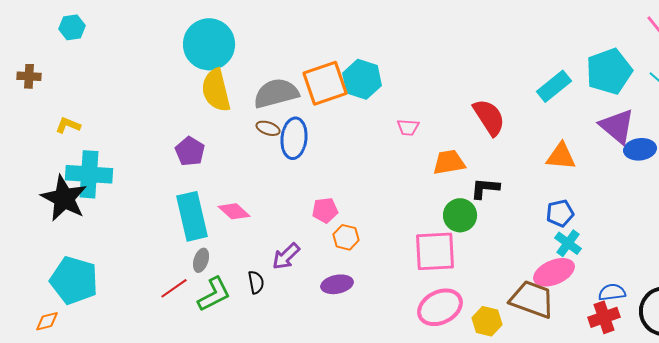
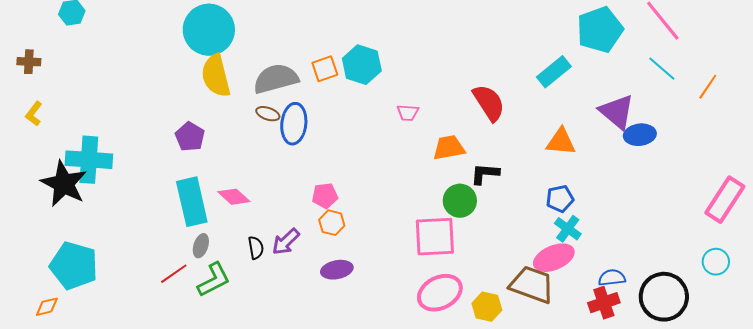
cyan pentagon: (609, 71) -> (600, 30), moved
orange square: (325, 83) -> (325, 69), size x0.6
yellow L-shape: (68, 125) -> (34, 114), moved, turned -75
orange hexagon: (346, 237) -> (332, 223), moved
black semicircle: (256, 282) -> (256, 248), moved

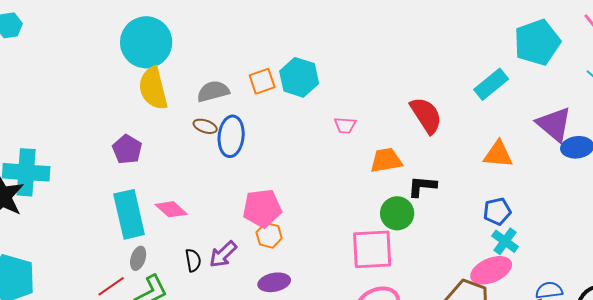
gray semicircle: (276, 79) -> (213, 91), size x0.7
pink pentagon: (325, 196) -> (262, 208), size x1.5

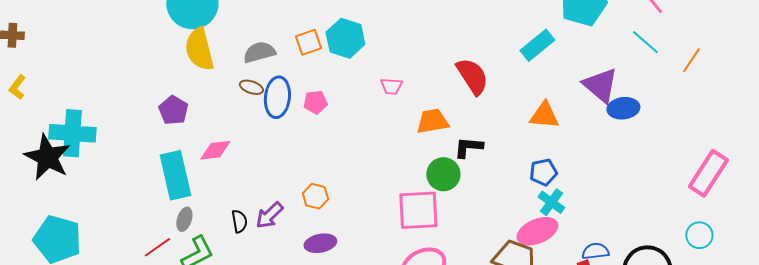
pink pentagon: (262, 208) -> (315, 102), moved, size x0.6
pink diamond: (171, 209) -> (215, 150), moved, turned -48

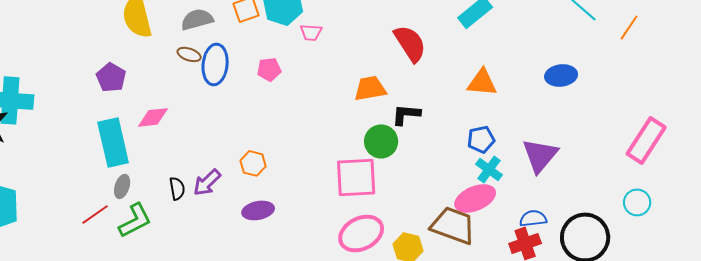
purple triangle: (600, 85) -> (540, 155), moved, turned 30
pink trapezoid: (391, 86) -> (311, 32), moved
pink pentagon: (315, 102) -> (269, 69), moved

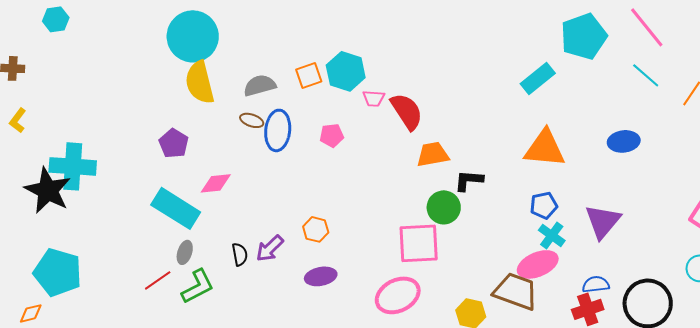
red semicircle: (410, 43) -> (407, 111), moved
orange triangle: (482, 82) -> (545, 148), size x1.4
cyan rectangle: (113, 142) -> (176, 208), turned -45
pink ellipse: (361, 233) -> (398, 295), moved

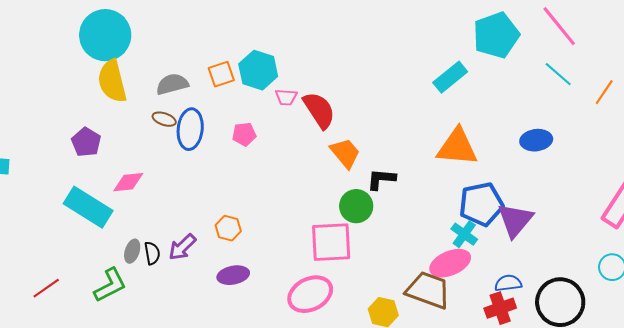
orange trapezoid: (433, 154) -> (345, 153), turned 60
blue pentagon: (544, 205) -> (481, 204), moved, size x1.6
gray ellipse: (185, 252) -> (132, 251), moved
red line: (158, 280) -> (46, 288), moved

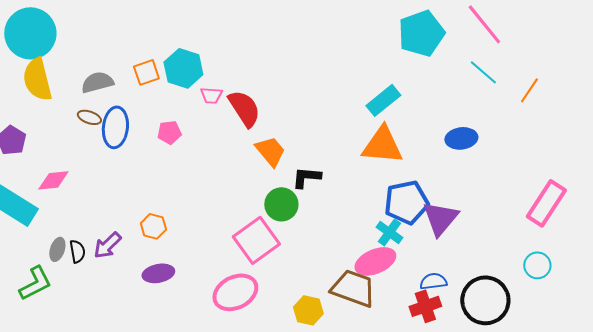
cyan rectangle: (450, 77) -> (383, 100), moved
pink square: (331, 242) -> (256, 240), turned -33

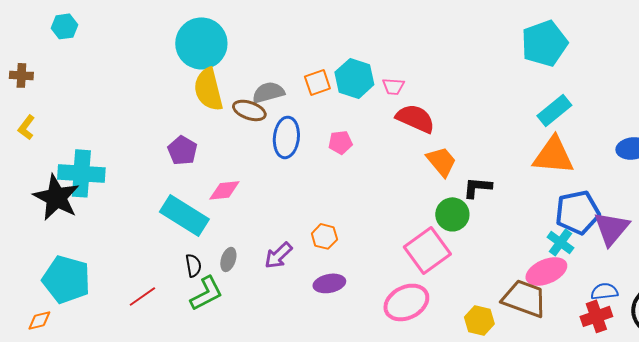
cyan pentagon: (421, 33) -> (544, 43), moved
pink trapezoid: (211, 95) -> (393, 86), moved
red semicircle: (244, 108) -> (415, 118), turned -33
brown ellipse: (89, 117) -> (249, 110), moved, size x1.4
black semicircle: (77, 251) -> (193, 265), moved

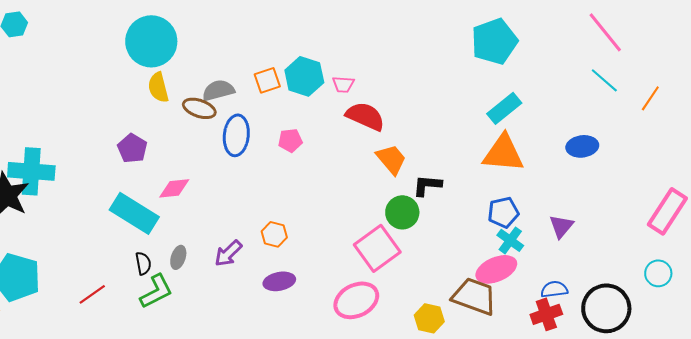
yellow semicircle: (208, 89) -> (158, 87), size x0.7
blue pentagon: (577, 212) -> (503, 212), moved, size x0.7
purple triangle: (611, 228) -> (561, 226), size x0.7

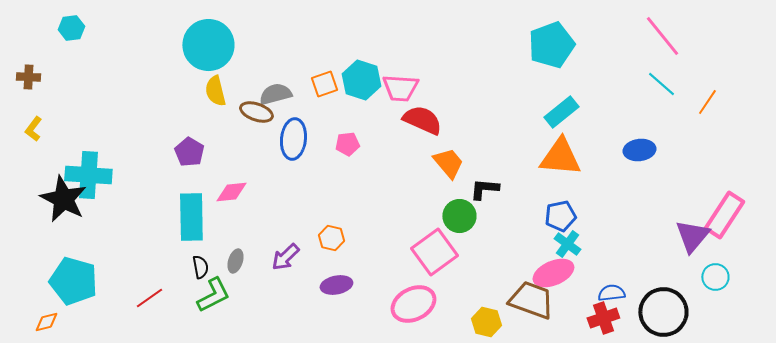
pink trapezoid: (343, 84) -> (400, 88), size x1.6
cyan rectangle: (134, 213) -> (191, 217), turned 57
purple triangle: (561, 226) -> (692, 236), moved, size x1.4

